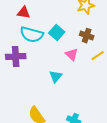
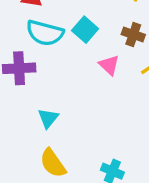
cyan triangle: (56, 77) -> (48, 118), moved

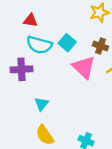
pink triangle: (109, 65) -> (84, 67), size x1.6

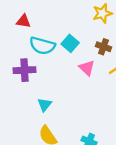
red triangle: (30, 20) -> (23, 21), moved
pink triangle: (84, 67) -> (87, 68), size x0.7

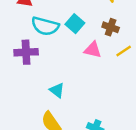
pink triangle: (87, 68) -> (93, 50), turned -30
cyan triangle: (45, 105) -> (57, 90), moved, turned -32

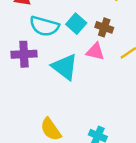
brown cross: (111, 27) -> (104, 27), moved
cyan triangle: (57, 90) -> (65, 67), moved, size x1.6

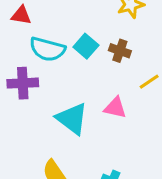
pink triangle: (95, 52) -> (115, 108), moved
cyan triangle: (65, 67) -> (72, 119), moved

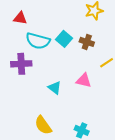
cyan triangle: (72, 119) -> (55, 88), size x0.6

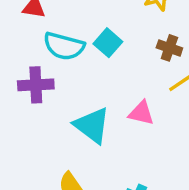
brown cross: (87, 42) -> (169, 48), moved
cyan triangle: (55, 88) -> (92, 125), size x1.6

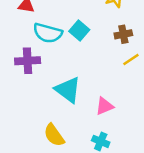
brown cross: (169, 48) -> (123, 34), turned -30
pink triangle: (141, 113) -> (104, 106), moved, turned -36

